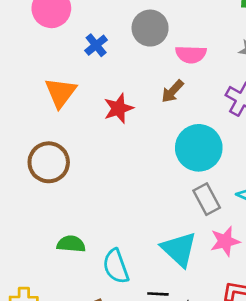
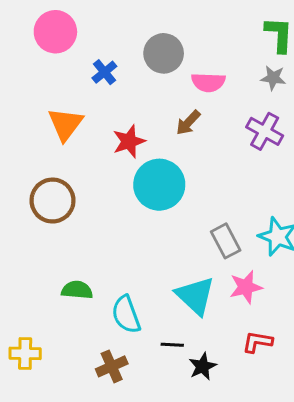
cyan circle: (199, 148) -> (159, 185), moved

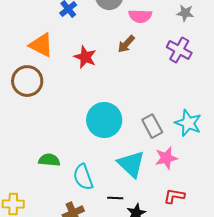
orange triangle: (65, 124) -> (41, 45), turned -40
red star: (129, 141) -> (85, 57), turned -30
cyan circle: (159, 185) -> (104, 120), moved
brown circle: (53, 201) -> (27, 81), moved

